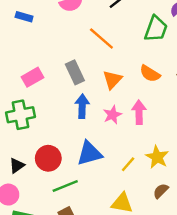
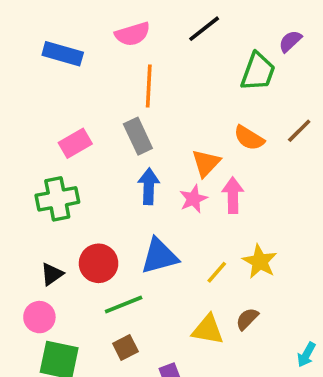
blue rectangle: (24, 17) -> (63, 54), size x1.5
orange line: (101, 39) -> (149, 86), moved, turned 52
orange triangle: (112, 80) -> (206, 163), moved
brown semicircle: (161, 191) -> (247, 319), moved

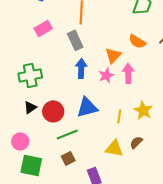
pink rectangle: (75, 143) -> (43, 28), moved
yellow line: (217, 272) -> (119, 116), turned -32
black triangle: (52, 274) -> (30, 107), moved

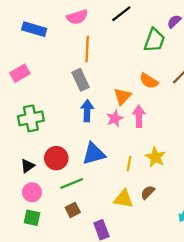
pink rectangle: (43, 28) -> (20, 73), moved
black triangle: (30, 107) -> (28, 166), moved
pink circle: (20, 141) -> (32, 192), moved
green square: (31, 165) -> (32, 218), size x0.7

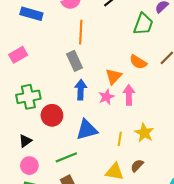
red circle: (56, 158) -> (52, 115), moved

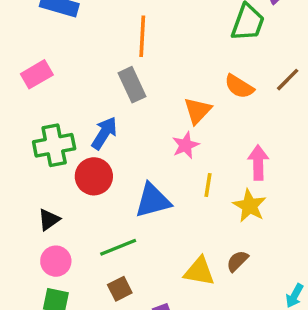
blue arrow: (81, 90) -> (104, 133), moved, turned 30
pink arrow: (129, 95) -> (258, 163), moved
yellow line: (120, 139) -> (208, 185), moved

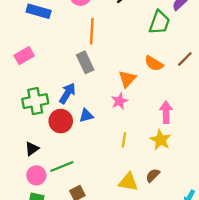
yellow line: (208, 185) -> (124, 140), moved
blue triangle: (153, 201) -> (86, 115), moved, size x0.6
green line: (118, 247) -> (62, 166), moved

